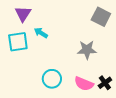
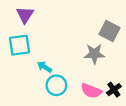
gray square: (101, 17) -> (110, 31), moved
cyan arrow: (41, 33) -> (44, 67), moved

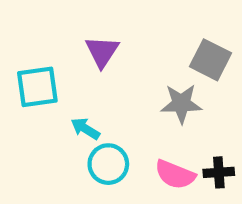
purple triangle: (25, 15) -> (102, 51), moved
black cross: (114, 90) -> (219, 172), turned 32

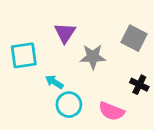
gray star: (181, 104) -> (93, 57), moved
black cross: (219, 172) -> (139, 85), moved, turned 30

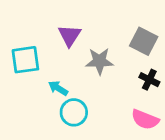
black cross: (139, 85) -> (149, 80), moved
pink semicircle: (111, 111) -> (145, 120), moved

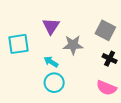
cyan arrow: (58, 88) -> (51, 62), moved

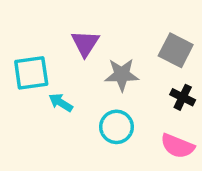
cyan arrow: (51, 62) -> (61, 103), moved
cyan circle: (54, 83) -> (117, 127), moved

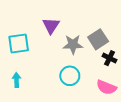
gray square: (176, 50) -> (98, 39), moved, turned 30
cyan arrow: (61, 103) -> (17, 80), moved, turned 56

